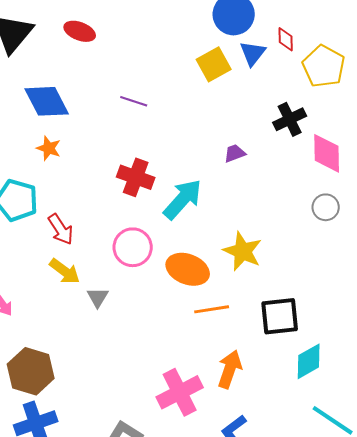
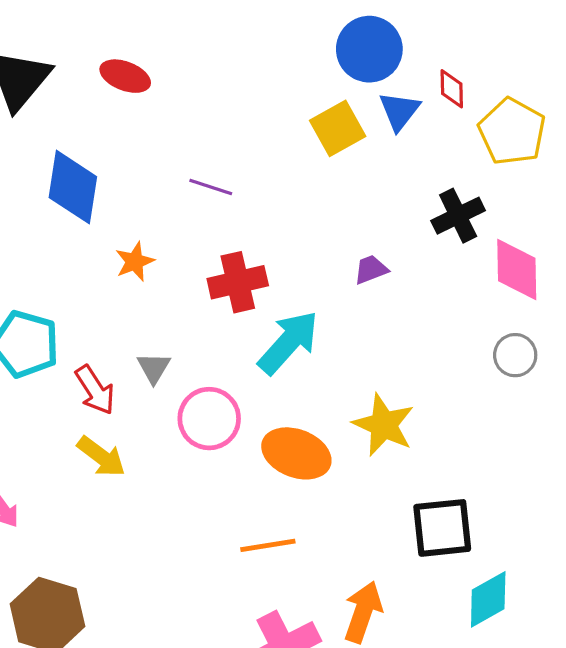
blue diamond: (47, 101) -> (73, 187), turned 36
orange star: (49, 148) -> (135, 262), moved, turned 30
red cross: (136, 177) -> (238, 282), moved, turned -33
gray triangle: (98, 297) -> (154, 368), moved
orange line: (212, 309) -> (268, 545), moved

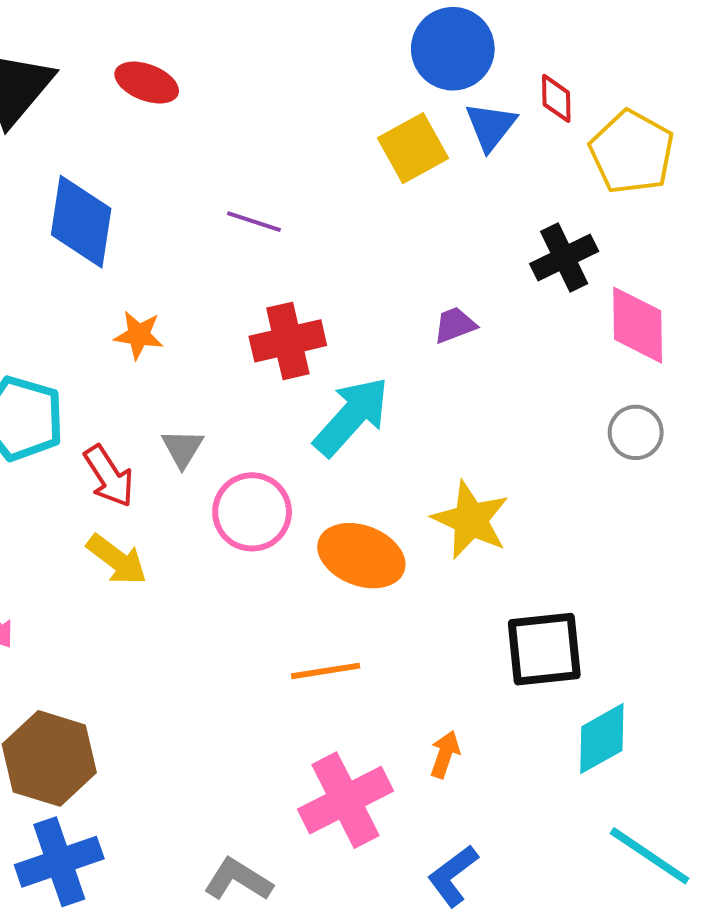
orange star: (135, 262) -> (139, 335), moved, turned 30
orange arrow: (363, 612) -> (445, 754), size x0.6

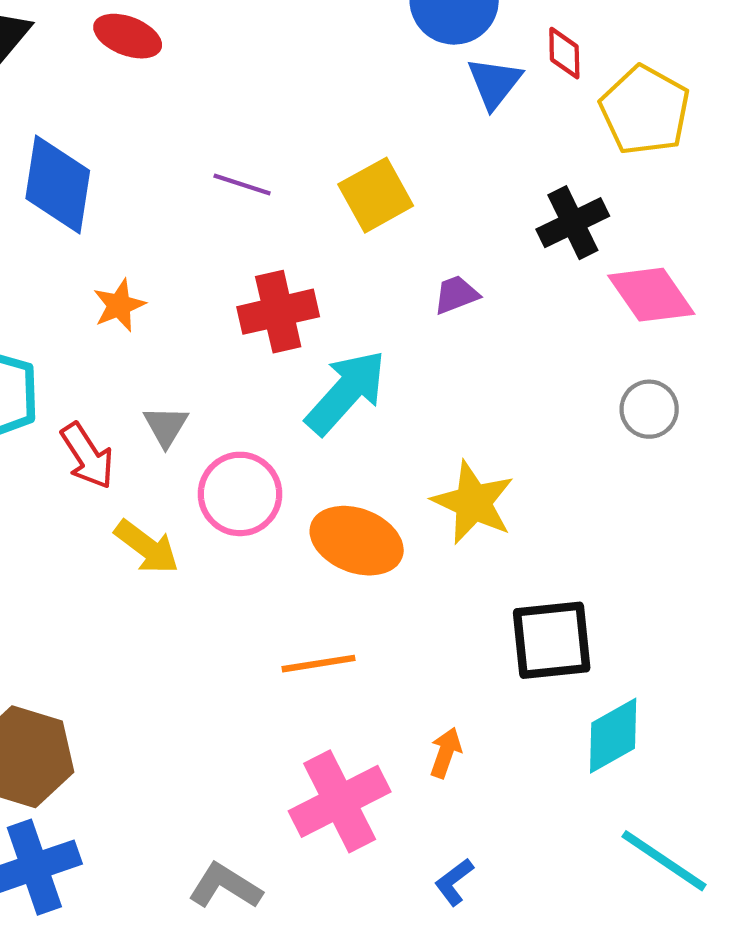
yellow square: (413, 148) -> (376, 195), moved
pink diamond: (638, 325) -> (651, 295), turned -34
orange star: (139, 335) -> (119, 305), turned -30
yellow arrow: (117, 560) -> (147, 547), moved
blue L-shape: (453, 876) -> (454, 882), size x0.7

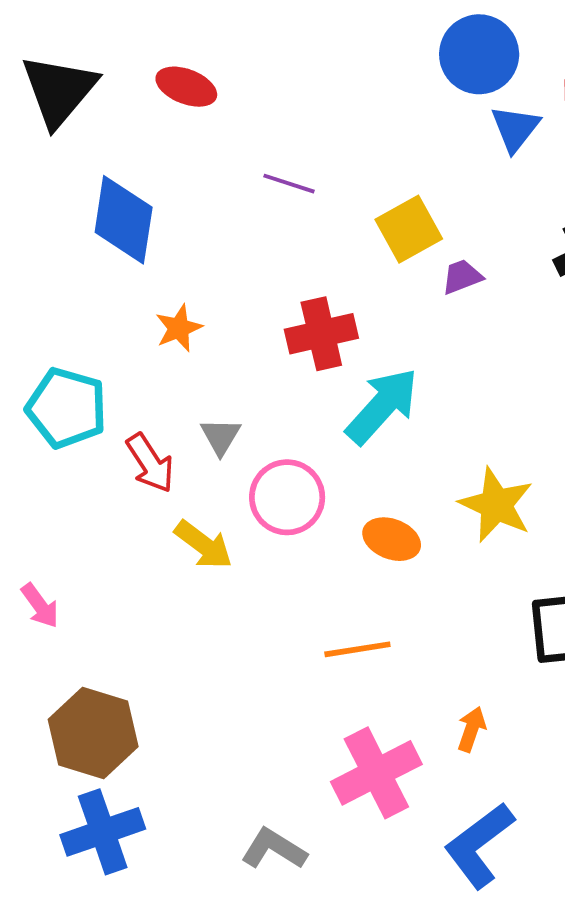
purple line: (242, 184) -> (289, 184), moved
purple trapezoid: (456, 295) -> (462, 277), moved
orange ellipse: (357, 541) -> (392, 539), size x0.7
blue L-shape: (454, 882) -> (479, 845), size x2.0

